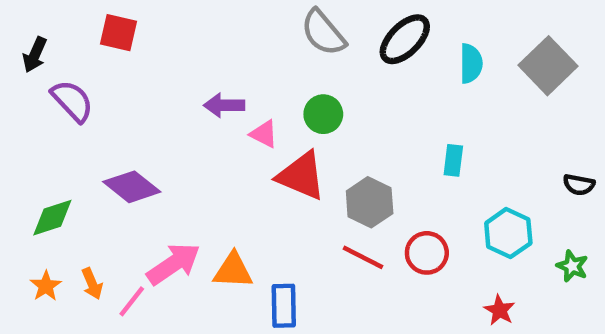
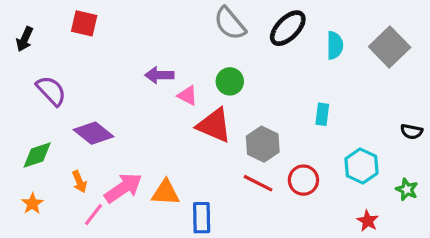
purple semicircle: (72, 101) -> (51, 91), moved
orange arrow: (92, 284) -> (79, 182), moved
red star: (500, 310) -> (368, 221), moved

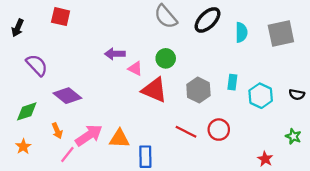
gray square: (390, 47) -> (281, 34), turned 32
gray hexagon: (263, 144) -> (198, 90), moved
cyan hexagon: (361, 166) -> (261, 96), moved

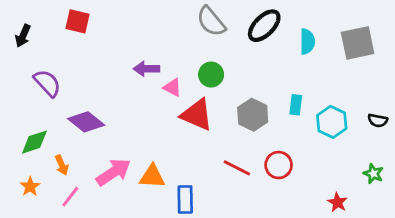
orange arrow: (57, 131) -> (62, 165), moved
pink line: (67, 154) -> (70, 197), moved

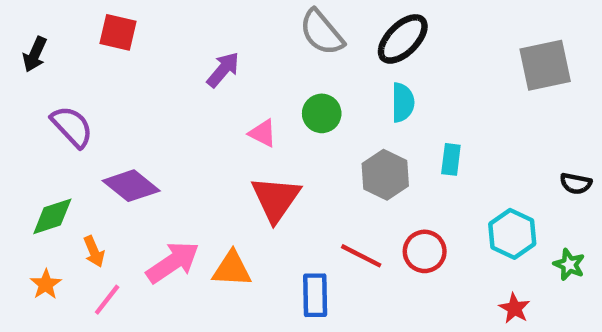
cyan semicircle: (307, 41) -> (403, 102), moved
purple arrow: (146, 69) -> (223, 70), moved, turned 130
red triangle: (197, 115) -> (276, 199), moved, turned 42
cyan hexagon: (332, 122) -> (512, 234), moved
blue rectangle: (185, 199) -> (315, 295), moved

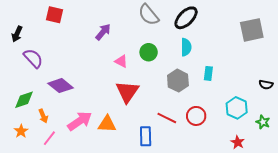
black arrow: (35, 54) -> (17, 34), moved

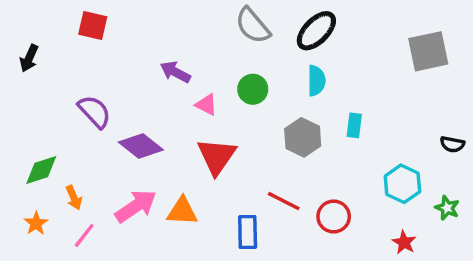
purple arrow: (103, 32) -> (175, 72), moved, turned -102
purple semicircle: (33, 58) -> (94, 112), moved
purple diamond: (61, 86) -> (141, 146), moved
red circle: (196, 116) -> (334, 217), moved

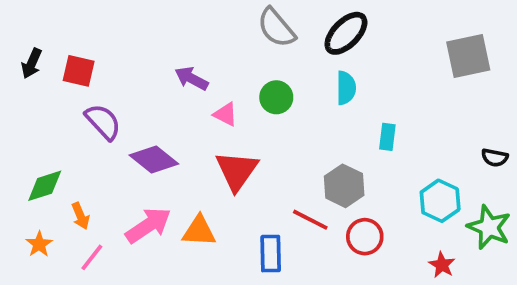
red square: (93, 26) -> (79, 71), moved
gray hexagon: (303, 137) -> (344, 186), moved
green star: (447, 208) -> (489, 227), size x1.6

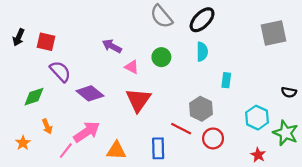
green diamond: (45, 186) -> (34, 97), moved
orange triangle: (199, 231) -> (116, 151), moved
pink line: (92, 257) -> (66, 151), moved

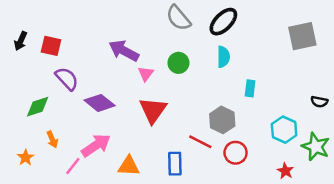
purple arrow: (112, 46) -> (124, 51), size x1.4
pink triangle: (132, 67) -> (146, 74), turned 40

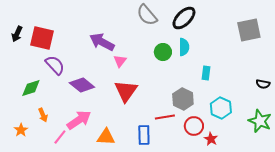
red square: (51, 46) -> (42, 38), size x1.4
green circle: (178, 63) -> (163, 52), moved
cyan hexagon: (284, 130) -> (221, 108), moved
red line: (200, 142) -> (165, 117), turned -36
red star: (285, 171) -> (211, 139), moved

